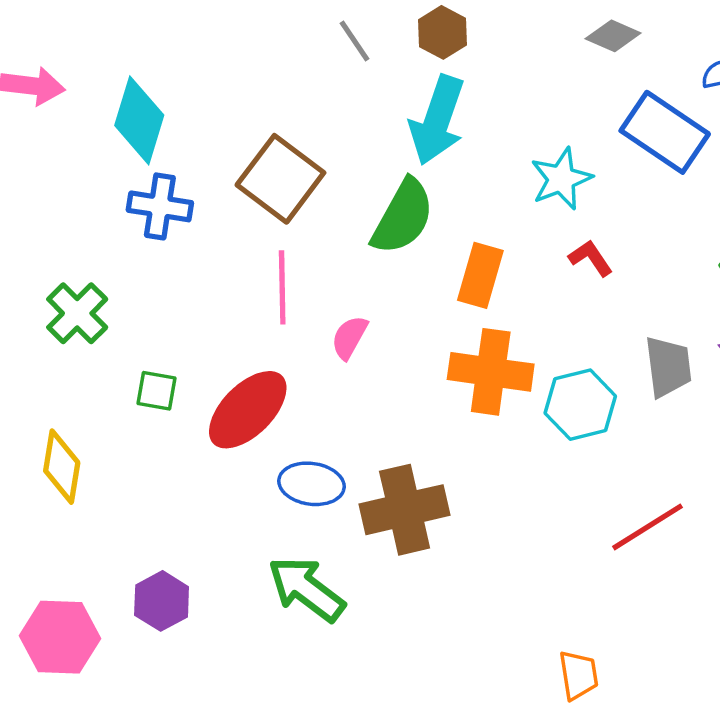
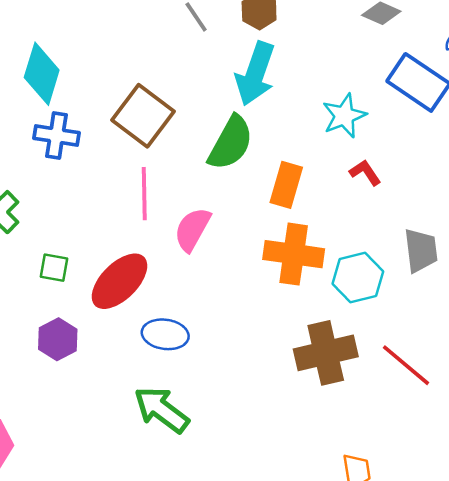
pink semicircle: (349, 337) -> (192, 229), size x1.4
brown cross: (405, 510) -> (326, 353), moved
red line: (647, 527) -> (406, 365), turned 72
purple hexagon: (162, 601) -> (58, 339), moved

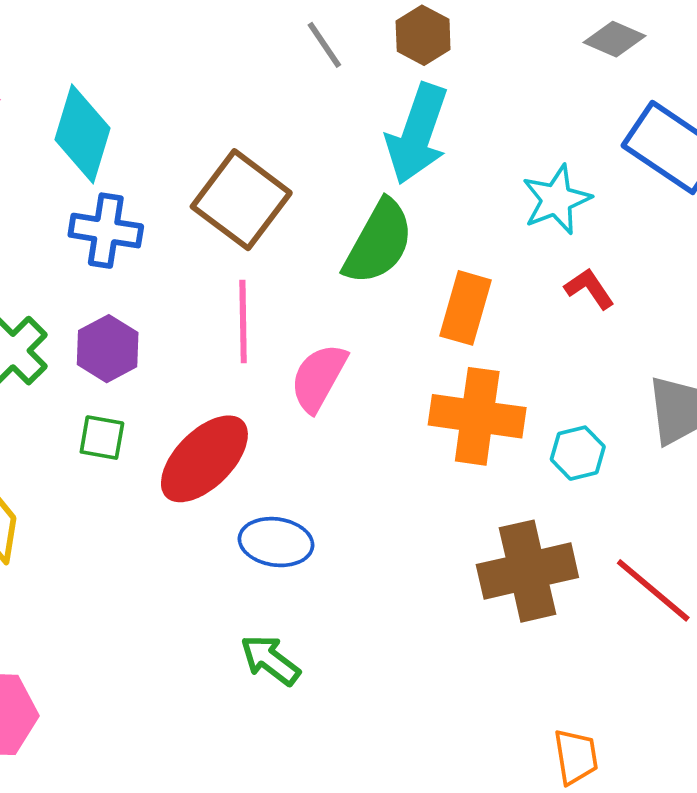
cyan hexagon: (358, 278) -> (578, 453), size x0.7
purple hexagon: (58, 339) -> (108, 349), moved
green arrow: (161, 410) -> (270, 660), size x0.7

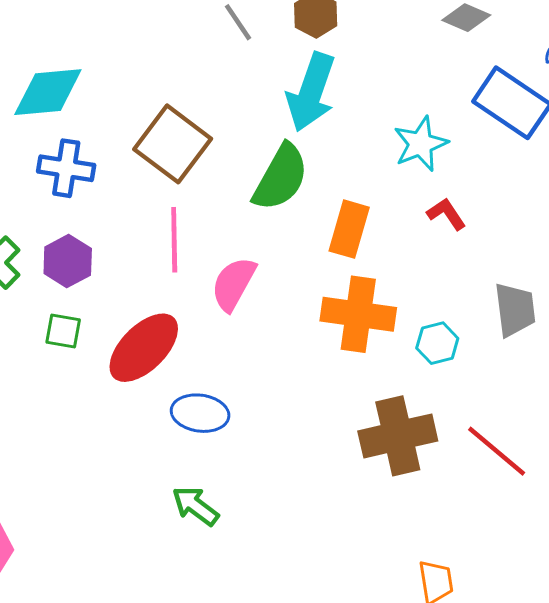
cyan diamond: (83, 134) -> (48, 92), turned 68

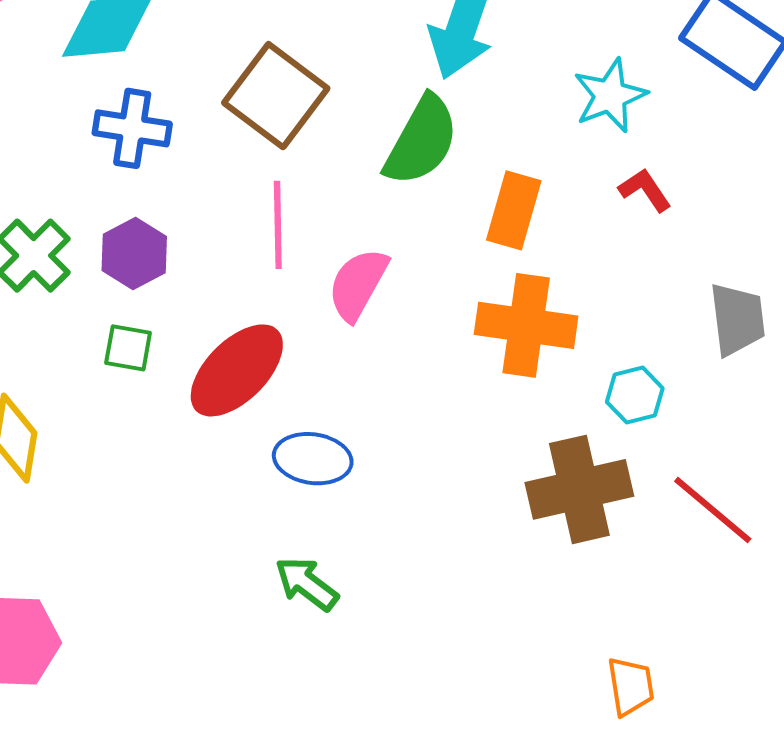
cyan hexagon: (437, 343) -> (635, 395), moved

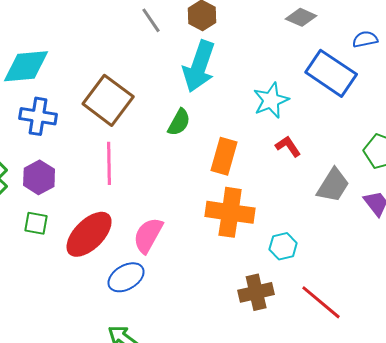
green semicircle: (421, 141) -> (179, 122), size x0.6
pink semicircle: (358, 284) -> (148, 235), moved
gray trapezoid: (737, 319) -> (333, 185), moved, turned 39
blue ellipse: (313, 459) -> (126, 277), turned -39
brown cross: (579, 489) -> (256, 292), size x0.7

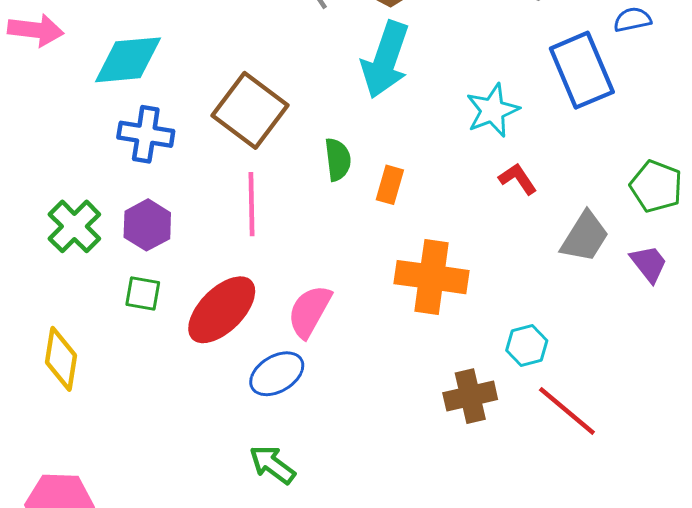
blue rectangle: (331, 73) -> (582, 70), turned 33
green semicircle: (179, 122) -> (338, 159), moved, turned -36
orange rectangle: (224, 156) -> (390, 185), moved, size x0.7
cyan hexagon: (283, 246) -> (527, 345), moved

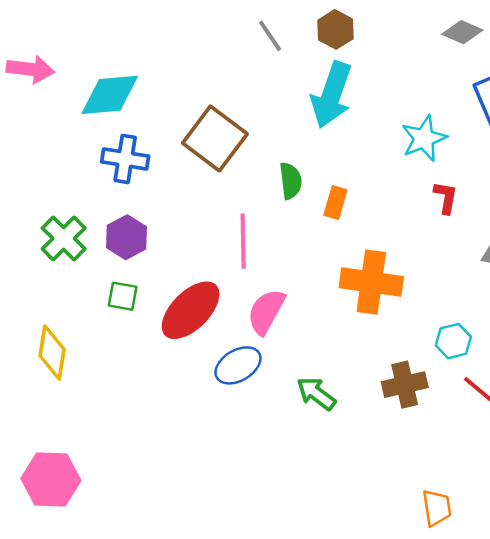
red L-shape: (518, 179) -> (446, 197), turned 44
pink line: (251, 204) -> (243, 241), moved
green arrow: (272, 465) -> (316, 394), moved

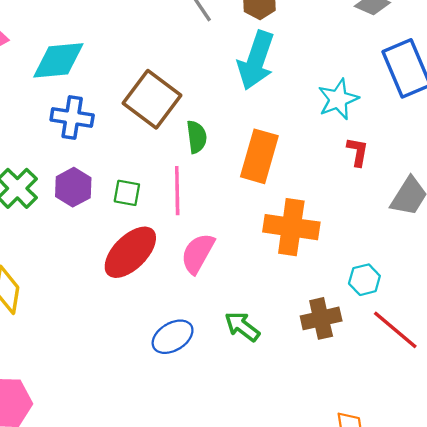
green semicircle: (291, 181) -> (197, 137), moved
orange rectangle: (335, 203) -> (259, 156), size x1.8
green square: (123, 296) -> (127, 193), moved
blue ellipse: (238, 365) -> (173, 337), moved

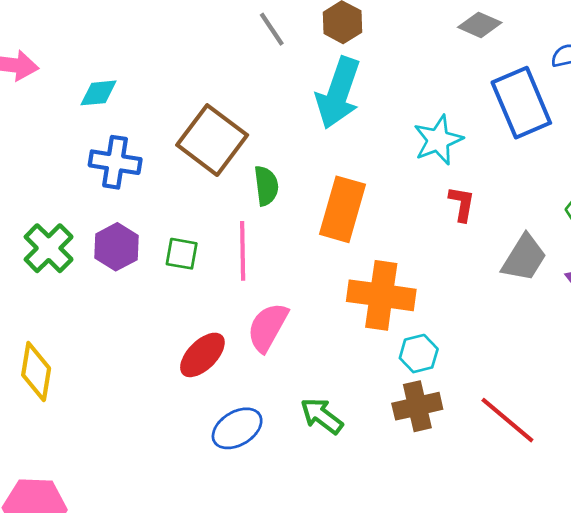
cyan diamond: (58, 60) -> (98, 93), size x0.6
red ellipse: (130, 252) -> (202, 355), moved, size x0.7
cyan hexagon: (364, 280) -> (419, 354), moved

